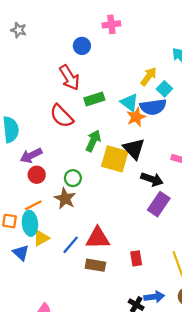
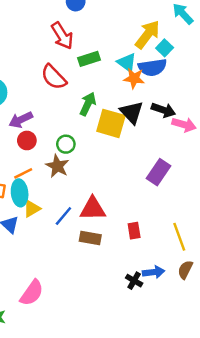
yellow arrow: (149, 76) -> (147, 34), size x1.4
orange star: (136, 117) -> (134, 78), turned 30
black arrow: (152, 179) -> (163, 110), moved

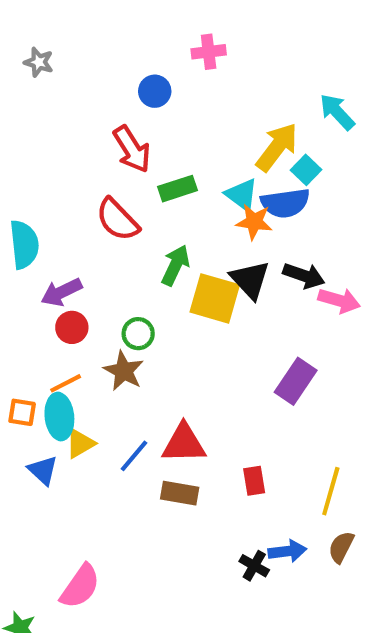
yellow line: (179, 237) -> (331, 491), turned 36

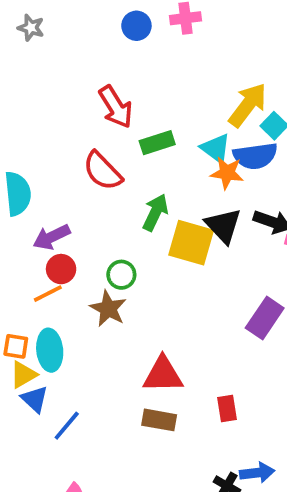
blue circle: (155, 91) -> (136, 26), moved
orange line: (66, 383) -> (48, 294), moved
yellow triangle: (80, 443) -> (23, 375), moved
blue line: (134, 456) -> (67, 426), moved

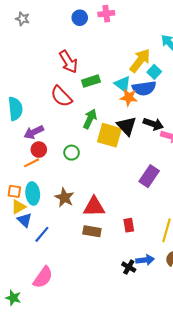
brown star: (108, 309) -> (64, 198), moved

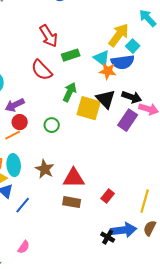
purple rectangle: (149, 176) -> (128, 120), moved
red rectangle: (129, 225) -> (108, 196), turned 48
blue arrow: (145, 260) -> (124, 230), size x1.4
pink semicircle: (43, 277) -> (24, 247), size x0.6

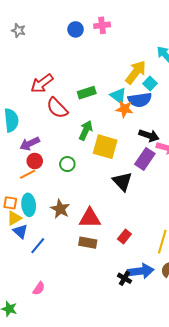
red arrow: (49, 36) -> (42, 83), moved, turned 85
black triangle: (106, 99) -> (122, 181), moved

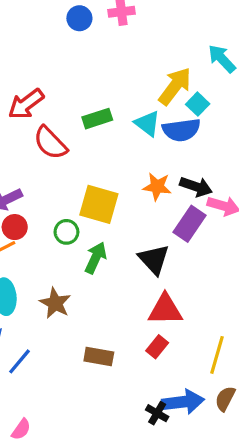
orange star: (124, 109) -> (157, 187), moved
green arrow: (86, 130) -> (96, 258), moved
yellow square: (105, 147) -> (99, 204), moved
red triangle: (90, 218) -> (165, 310), moved

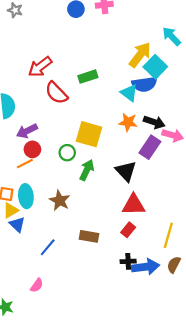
cyan square: (198, 104) -> (155, 67), size x1.5
cyan triangle: (147, 123) -> (129, 93), moved
blue line: (20, 361) -> (48, 247), moved
black cross: (157, 413) -> (128, 261), moved, turned -32

